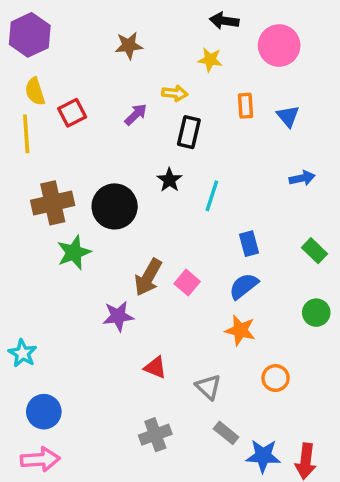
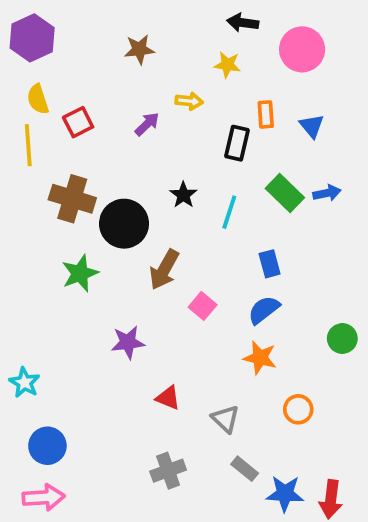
black rectangle: (189, 132) -> (237, 143), moved
brown cross: (53, 203) -> (72, 199), moved, turned 30
green rectangle: (314, 251) -> (285, 193), moved, size x1.4
brown arrow: (148, 277) -> (164, 270), moved

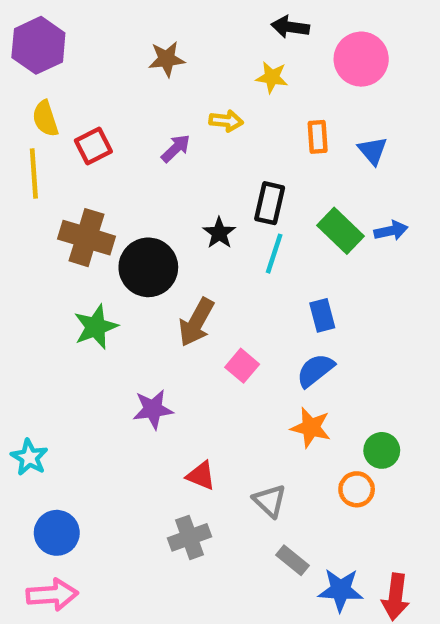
black rectangle: (237, 143) -> (270, 203), moved
green circle: (342, 339) -> (382, 450), moved
gray cross: (168, 471) -> (189, 537), moved

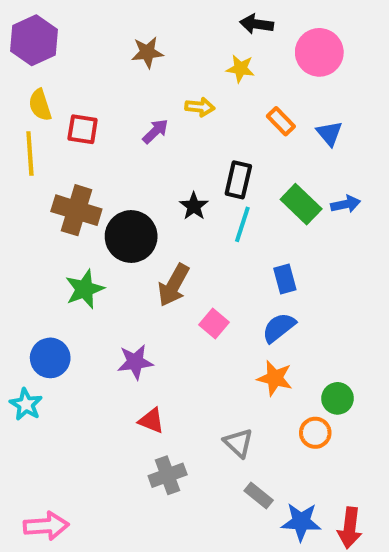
orange rectangle: (318, 137) -> (281, 121), turned -40
red square: (93, 146) -> (83, 129), turned 36
red triangle: (201, 476) -> (151, 421), moved
blue circle: (57, 533) -> (50, 358), moved

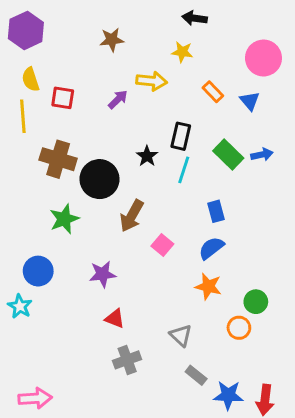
pink circle: (319, 52) -> (263, 58), moved
yellow arrow: (200, 107) -> (152, 81), size x1.4

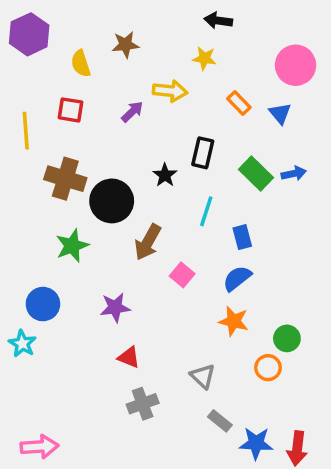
yellow semicircle: (31, 79) -> (81, 64), moved
cyan line: (184, 170) -> (206, 211), moved

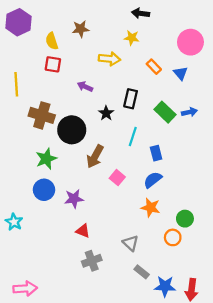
red square: (70, 110) -> (53, 64), moved
purple arrow: (132, 112) -> (85, 87), moved, turned -112
blue circle: (43, 304) -> (44, 190), moved

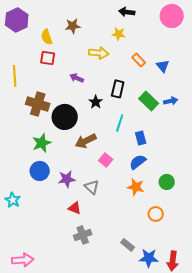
pink circle: (190, 42) -> (172, 16), moved
brown arrow: (95, 156) -> (86, 141), turned 35
green circle: (185, 219) -> (167, 182), moved
gray triangle: (131, 243) -> (92, 187), moved

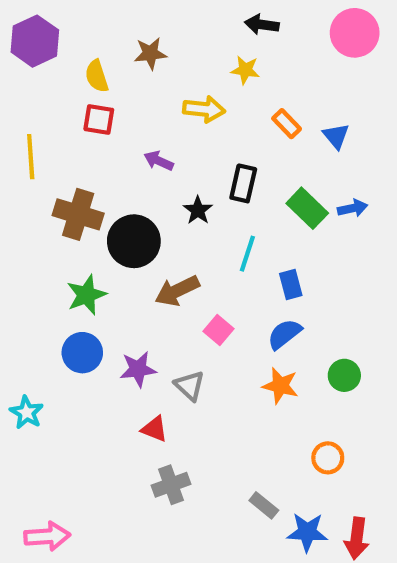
orange circle: (156, 214) -> (328, 458), moved

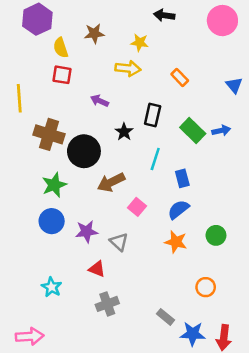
purple hexagon: (35, 41) -> (37, 19), moved
yellow star: (245, 70) -> (140, 43), moved
blue triangle: (336, 136) -> (234, 85), moved
cyan star: (27, 412) -> (52, 287), moved

